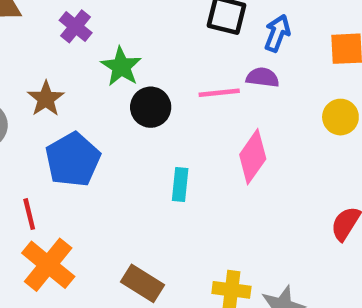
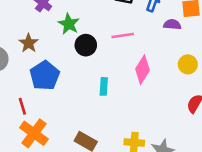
purple semicircle: (263, 77) -> (172, 24), moved
yellow circle: (340, 117) -> (188, 64), moved

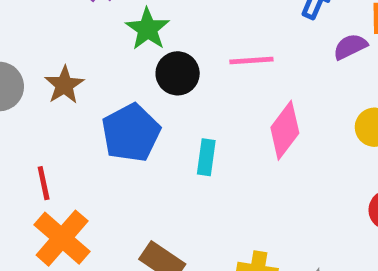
purple semicircle: (172, 24) -> (350, 47), turned -35
brown star: (29, 43) -> (64, 85), moved
blue pentagon: (45, 76) -> (131, 133), moved

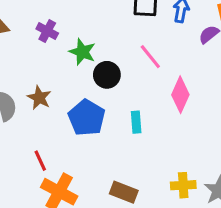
pink line: (251, 60) -> (150, 57), turned 68

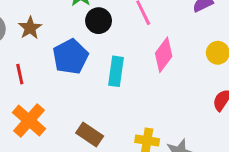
cyan rectangle: (136, 122) -> (116, 71), size x1.4
red line: (40, 161) -> (20, 74), moved

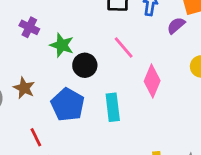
red line: (20, 74) -> (36, 137), moved

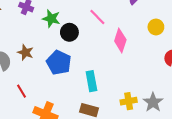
cyan rectangle: (113, 107) -> (91, 81), moved
red line: (36, 137) -> (22, 91), moved

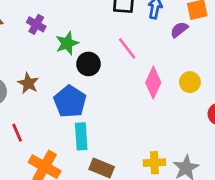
green star: (51, 19) -> (67, 43), turned 30
yellow circle: (156, 27) -> (190, 82), moved
cyan rectangle: (91, 81) -> (81, 136), moved

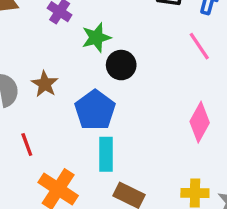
pink line: (127, 48) -> (199, 46), moved
pink diamond: (153, 83) -> (200, 122), moved

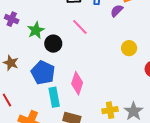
pink line: (199, 46) -> (80, 27), moved
pink diamond: (200, 122) -> (77, 83), moved

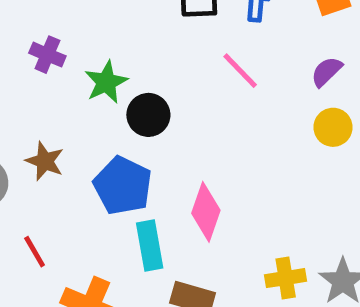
purple semicircle: (117, 11) -> (327, 72), moved
pink line: (80, 27) -> (240, 71), moved

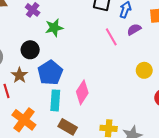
purple semicircle: (327, 72) -> (134, 29), moved
black circle: (148, 115) -> (30, 50), moved
brown star: (45, 161) -> (19, 75), moved

